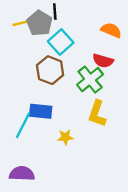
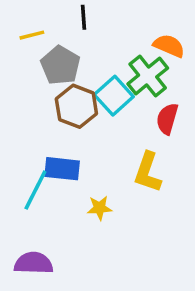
gray pentagon: (39, 23) -> (60, 65), moved
cyan square: (61, 42) -> (114, 96), moved
red semicircle: (103, 61) -> (167, 119), moved, turned 90
green cross: (90, 80) -> (148, 76), moved

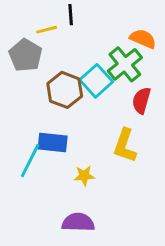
yellow line: (32, 35) -> (47, 30), moved
gray pentagon: (60, 65) -> (26, 55), moved
purple semicircle: (34, 263) -> (78, 222), moved

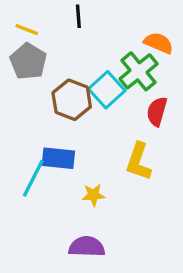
yellow line: (47, 30) -> (27, 30), moved, turned 35

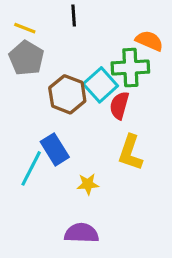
green cross: (139, 71) -> (130, 68), turned 36
red semicircle: (157, 111) -> (119, 105), moved
blue rectangle: (58, 158) -> (55, 149), turned 52

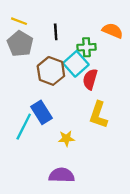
black line: (74, 16) -> (56, 32), moved
green cross: (130, 68) -> (87, 47), moved, size x0.7

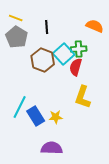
green cross: (87, 47) -> (79, 49), moved
blue rectangle: (41, 112) -> (36, 116), moved

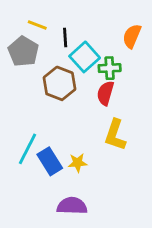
yellow line: (16, 18) -> (37, 25), moved
orange semicircle: (95, 26) -> (132, 36), turned -90
cyan square: (64, 54) -> (85, 57), moved

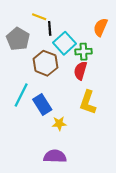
yellow line: (37, 25) -> (39, 17), moved
cyan line: (28, 149) -> (21, 95), moved
blue rectangle: (50, 161) -> (42, 104), moved

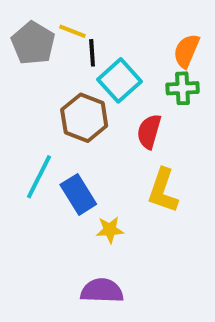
gray pentagon: (18, 39) -> (33, 43), moved
green cross: (84, 52) -> (183, 88), moved

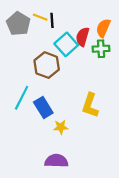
black line: (92, 53) -> (52, 20), moved
red semicircle: (149, 132) -> (83, 37), moved

